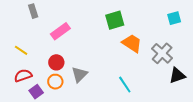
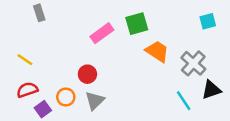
pink rectangle: (60, 31) -> (102, 33), moved
red circle: (56, 62) -> (87, 74), moved
gray triangle: (79, 75) -> (95, 101), moved
cyan line: (125, 85) -> (184, 101), moved

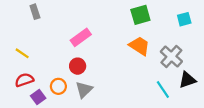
green square: (137, 24) -> (140, 15), moved
pink rectangle: (102, 33) -> (81, 37), moved

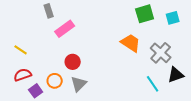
gray rectangle: (35, 12) -> (49, 11), moved
green square: (140, 15) -> (145, 14), moved
pink rectangle: (81, 37) -> (65, 29), moved

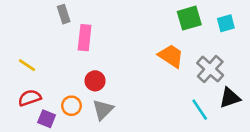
pink rectangle: (65, 29) -> (85, 38), turned -48
purple square: (36, 91) -> (47, 119), turned -32

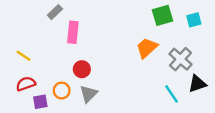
gray rectangle: (64, 14) -> (55, 12), turned 64
orange trapezoid: (171, 56) -> (147, 48), turned -75
purple square: (47, 119) -> (40, 102), turned -32

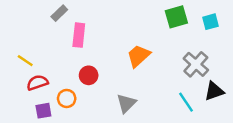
orange trapezoid: (147, 48) -> (139, 56), moved
red semicircle: (26, 84) -> (37, 83), moved
gray triangle: (89, 94) -> (126, 103), moved

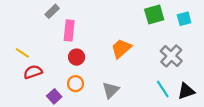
red circle: (89, 75) -> (77, 57), moved
black triangle: (214, 91) -> (186, 91), moved
orange circle: (67, 98) -> (75, 84), moved
purple square: (43, 111) -> (54, 96), moved, turned -32

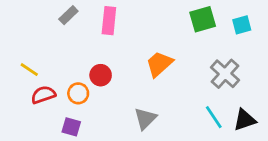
pink rectangle: (69, 30) -> (109, 21), moved
orange circle: (75, 84) -> (78, 93), moved
purple square: (54, 96) -> (71, 127), turned -32

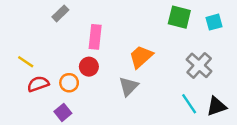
green square: (203, 19) -> (179, 17), turned 30
pink rectangle: (109, 21) -> (95, 37), moved
gray triangle: (145, 119) -> (129, 86), moved
purple square: (71, 127) -> (63, 112), turned 35

